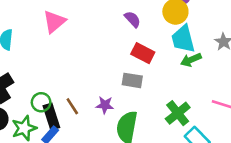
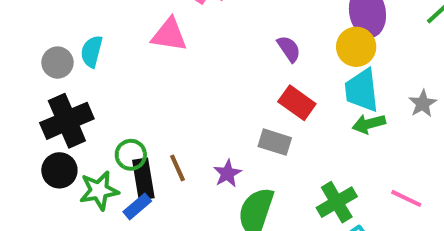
pink triangle: (54, 22) -> (169, 35), turned 40
purple star: (105, 105) -> (227, 173), turned 30

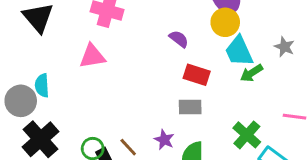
gray circle: (57, 63) -> (21, 101), size x1.4

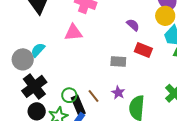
cyan semicircle: (42, 85) -> (38, 50), turned 42
gray rectangle: (190, 107) -> (118, 61), moved

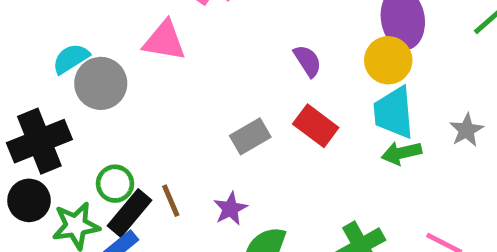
gray circle: (23, 59) -> (101, 83), moved
gray rectangle: (118, 61) -> (250, 136), turned -49
black rectangle: (78, 105) -> (129, 213), turned 48

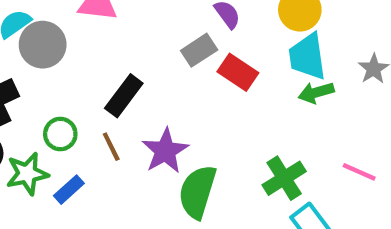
gray rectangle: (250, 136) -> (199, 50), moved
purple star: (230, 209) -> (165, 151), size x1.5
black rectangle: (129, 213) -> (124, 96), moved

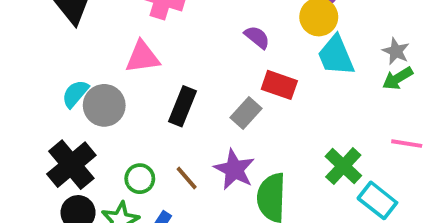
gray rectangle: (199, 50) -> (246, 113), moved
green arrow: (316, 93) -> (398, 78), moved
black rectangle: (124, 96) -> (183, 106), moved

